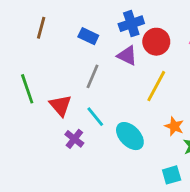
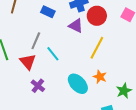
gray line: (92, 76) -> (36, 41), moved
cyan line: (95, 117) -> (53, 54), moved
orange star: (174, 126) -> (100, 77), moved

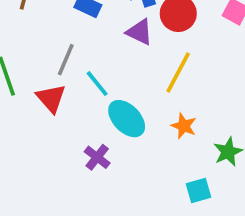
cyan ellipse: (78, 84) -> (127, 119), moved
purple cross: (38, 86) -> (97, 157), moved

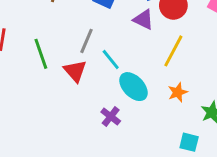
orange star: (184, 126) -> (178, 92), turned 30
cyan square: (199, 190) -> (189, 142), turned 30

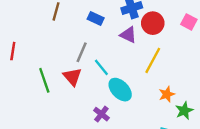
green line: (41, 54) -> (44, 80), moved
orange star: (178, 92) -> (167, 94), moved

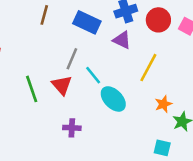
blue rectangle: (96, 18) -> (87, 22), size x1.5
red circle: (153, 23) -> (158, 20), moved
purple cross: (101, 114) -> (72, 128), moved, turned -35

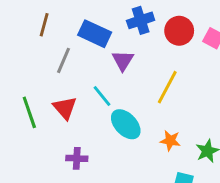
purple triangle: (122, 40) -> (123, 60), moved, turned 36
gray line: (72, 59) -> (63, 60), moved
orange star: (163, 104) -> (170, 141), moved, turned 30

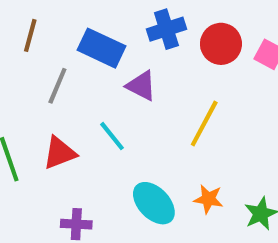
purple triangle: (123, 60) -> (141, 86), turned -35
red triangle: (65, 108) -> (60, 153), turned 50
cyan ellipse: (126, 124) -> (154, 203), moved

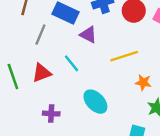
yellow line: (204, 123) -> (124, 56), turned 44
orange star: (208, 199) -> (143, 82), moved

